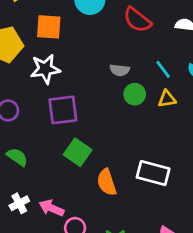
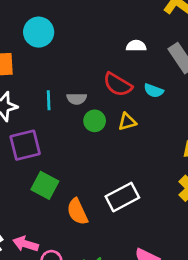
red semicircle: (137, 20) -> (118, 85), moved
cyan line: (163, 69) -> (49, 100), moved, turned 42
white rectangle: (153, 173) -> (122, 197), turned -36

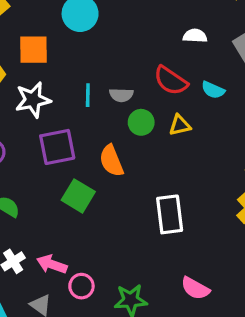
white rectangle: (122, 197) -> (170, 214), turned -72
orange semicircle: (77, 212) -> (111, 161), moved

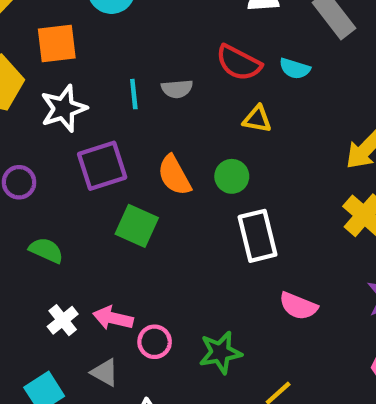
green circle: (141, 122) -> (232, 176), moved
yellow triangle: (180, 125) -> (257, 119), turned 30
pink semicircle: (195, 288) -> (298, 306), moved

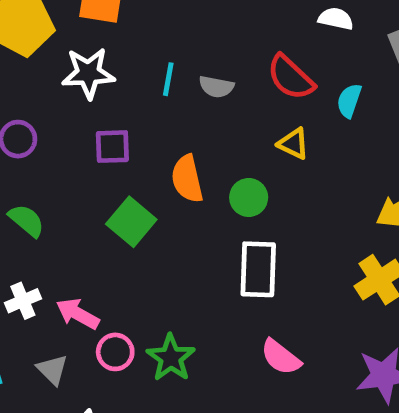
cyan semicircle: (295, 69) -> (349, 101), turned 76
purple square: (102, 166) -> (112, 147), size x0.7
green star: (220, 352) -> (171, 358), moved, turned 30

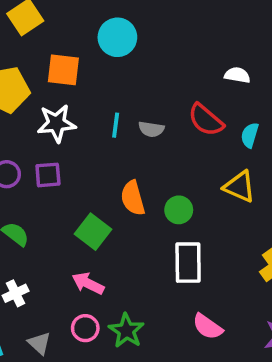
yellow triangle: (293, 144) -> (239, 187), moved, size x1.4
purple square: (112, 147) -> (48, 175), moved
pink arrow: (78, 314) -> (88, 283), moved

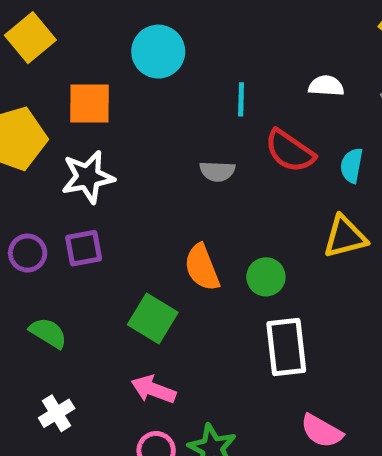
cyan line: (116, 125) -> (241, 99), moved
yellow triangle: (239, 187) -> (345, 237), turned -32

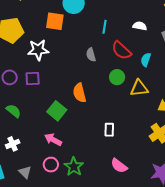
orange square: (90, 104) -> (55, 21), moved
gray semicircle: (217, 171) -> (91, 55), turned 64
green circle: (266, 277) -> (117, 77), moved
white rectangle: (286, 347) -> (109, 130), size x0.6

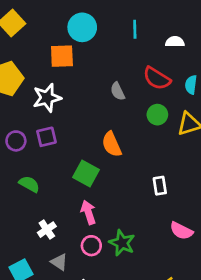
cyan line: (105, 27) -> (135, 29), moved
pink arrow: (53, 140) -> (88, 212), turned 54
white cross: (13, 144) -> (47, 230), moved

